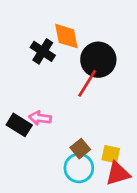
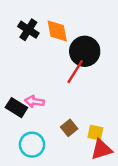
black cross: (43, 51) -> (28, 30), moved
cyan circle: (79, 168) -> (32, 145), moved

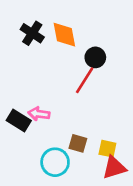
black circle: (85, 51) -> (95, 57), size x0.6
brown square: (69, 128) -> (78, 143), turned -35
cyan circle: (32, 145) -> (55, 162), moved

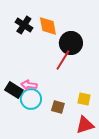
black circle: (95, 57) -> (71, 43), size x1.5
yellow square: (107, 149) -> (84, 99), moved
cyan circle: (55, 162) -> (31, 99), moved

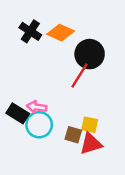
orange diamond: (48, 26) -> (61, 33), turned -55
yellow square: (84, 99) -> (90, 125), moved
red triangle: (85, 125) -> (91, 144), moved

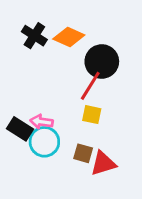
yellow square: (90, 125) -> (92, 115), moved

